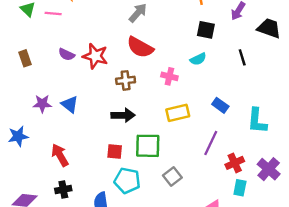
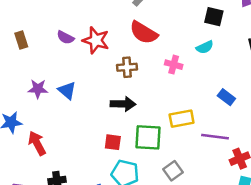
yellow rectangle: (178, 113) -> (182, 119), moved
purple line: (211, 143) -> (215, 137), turned 70
red arrow: (60, 155) -> (37, 143), moved

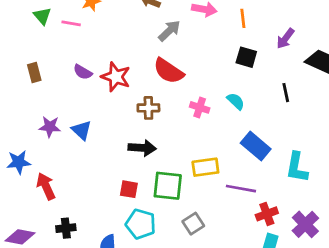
cyan semicircle: (205, 47) -> (236, 101), moved, turned -114
blue rectangle: (226, 97) -> (256, 146), size x1.5

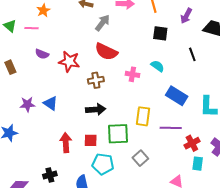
purple semicircle: (83, 72) -> (42, 54), moved
yellow rectangle: (205, 167) -> (143, 116), turned -66
red arrow: (46, 186) -> (66, 143), moved, turned 30

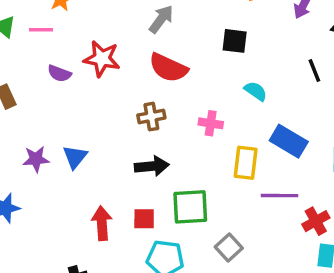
black square: (160, 33) -> (235, 41), moved
red star: (69, 61) -> (102, 59), moved
pink cross: (132, 74) -> (211, 123), moved
blue triangle: (50, 103) -> (75, 157), turned 35
yellow rectangle: (143, 116) -> (246, 163), moved

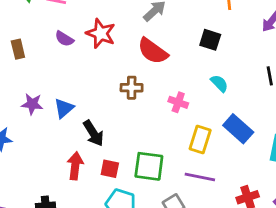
black arrow: (152, 166) -> (93, 133), moved, turned 52
purple line: (279, 196) -> (200, 177), moved

